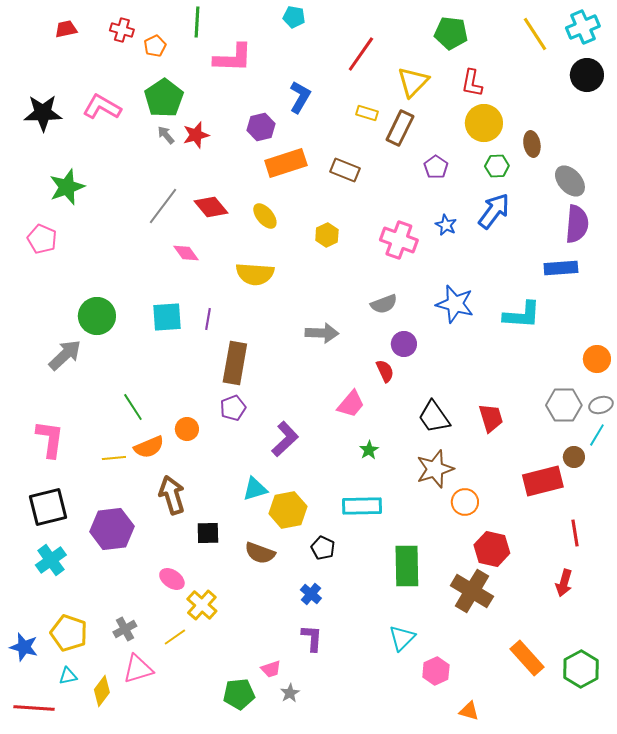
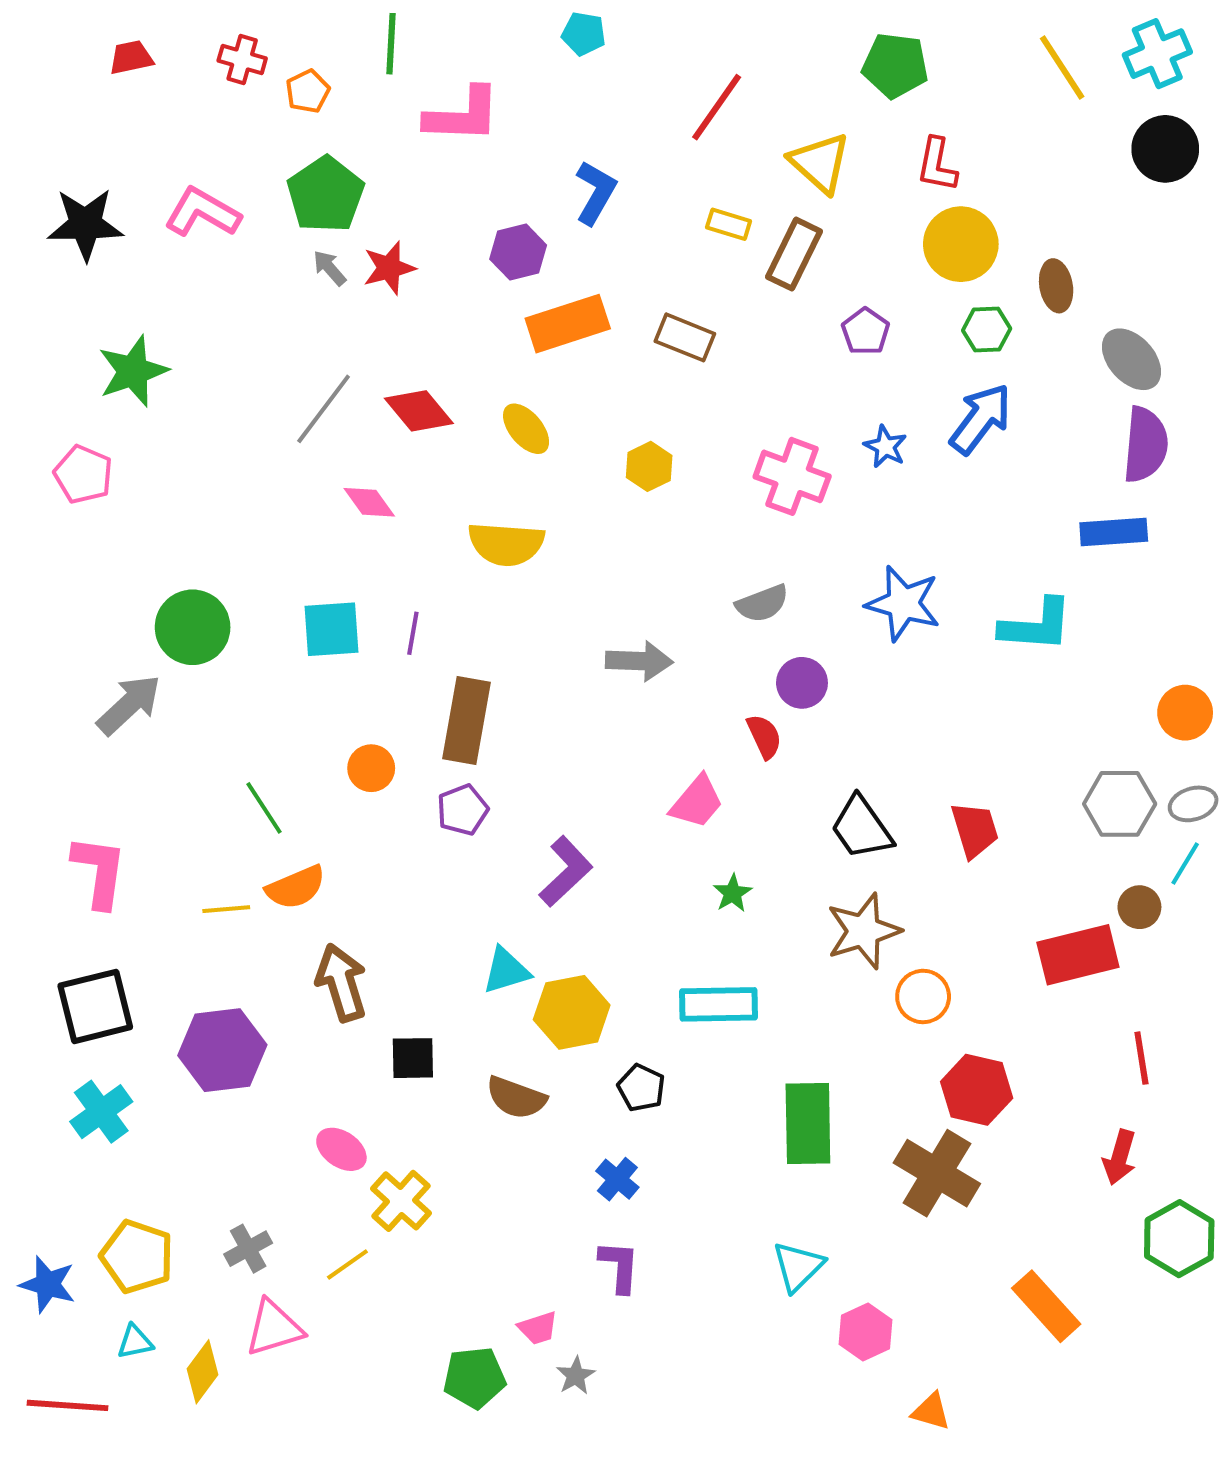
yellow triangle: (413, 82) -> (820, 163), turned -32
orange circle: (187, 429) -> (371, 768), moved
green hexagon: (581, 669) -> (1179, 1239), moved

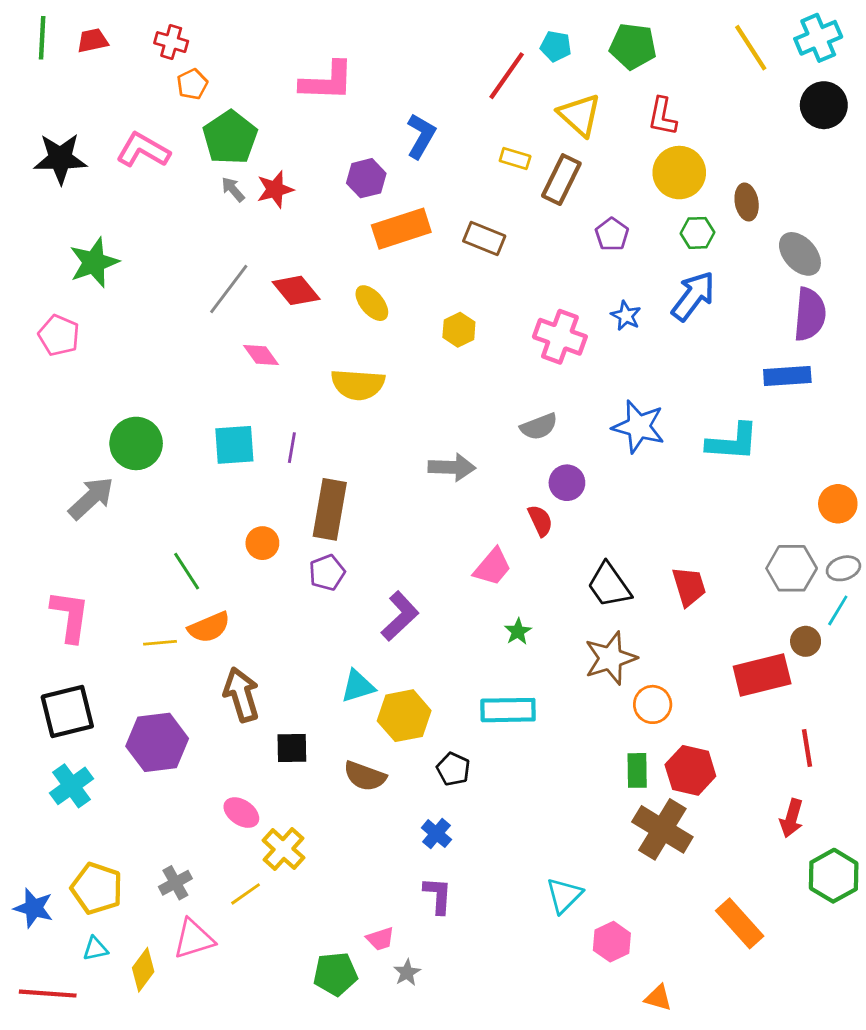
cyan pentagon: (584, 34) -> (556, 46), moved
green line: (391, 44) -> (42, 38), moved
orange pentagon: (308, 91) -> (192, 84), moved
green rectangle: (808, 1124) -> (637, 770), moved, size x0.6

